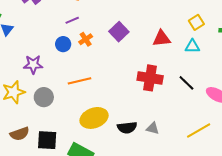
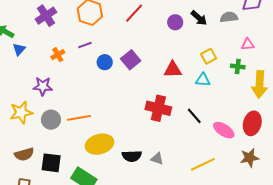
orange cross: (86, 39) -> (58, 55), moved
blue circle: (63, 44) -> (105, 62), moved
orange line: (80, 81) -> (79, 118), moved

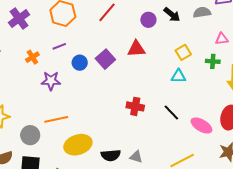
red triangle: (173, 70) -> (136, 49), moved
purple star: (43, 86) -> (51, 81), moved
red cross: (158, 108) -> (135, 106), size x0.7
gray circle: (51, 120) -> (30, 135), moved

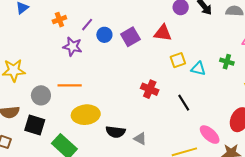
purple line: (59, 46) -> (87, 25), moved, turned -40
yellow square: (183, 52) -> (178, 60), moved
green cross: (213, 61) -> (227, 62), moved
pink ellipse: (201, 125) -> (210, 135), moved

